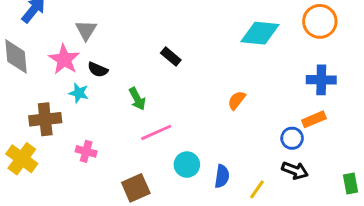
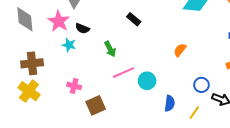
brown cross: (45, 119) -> (32, 63), moved
blue circle: (292, 138) -> (201, 85), moved
cyan circle: (187, 165) -> (147, 81), moved
brown square: (136, 188) -> (96, 105), moved

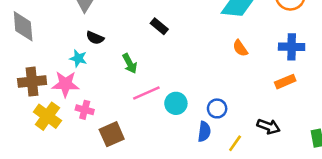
pink star: (59, 21) -> (65, 84), moved, turned -30
orange semicircle: (180, 50) -> (240, 48), moved, turned -72
blue circle: (201, 85) -> (217, 108), moved
yellow cross: (29, 91) -> (47, 116), moved

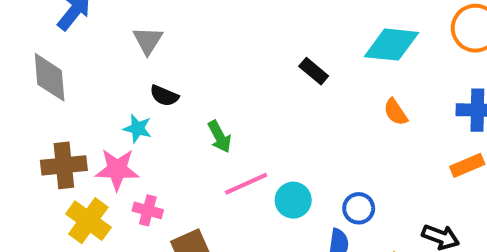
black rectangle: (159, 26) -> (314, 71), moved

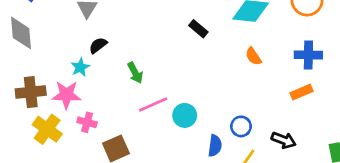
black semicircle: (164, 96) -> (98, 45), turned 120
cyan star: (138, 128) -> (80, 67), turned 30
blue circle: (359, 208) -> (241, 126), moved

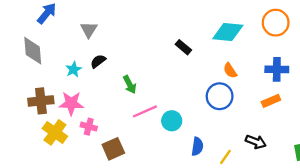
cyan star: (80, 67) -> (74, 69), moved
blue circle: (241, 126) -> (220, 96), moved, size x1.5

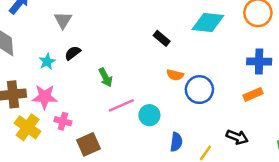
orange semicircle: (230, 71) -> (175, 75), moved, turned -42

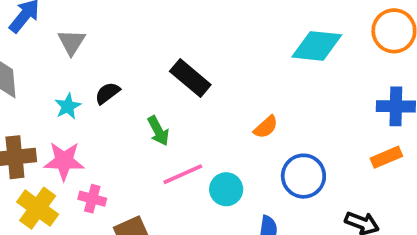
gray triangle: (63, 20) -> (72, 42), moved
black rectangle: (162, 38) -> (190, 78), moved, size x1.5
orange semicircle: (175, 75) -> (266, 127), turned -56
blue circle: (199, 90) -> (303, 176), moved

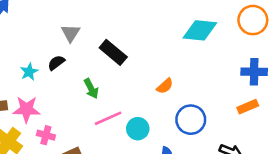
gray triangle: (72, 42) -> (70, 33), moved

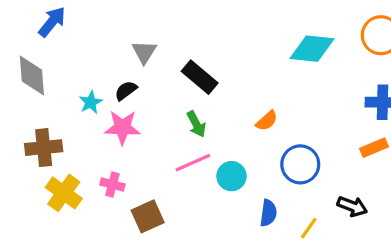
green arrow: (91, 89) -> (196, 124), moved
pink star: (27, 109) -> (122, 127), moved

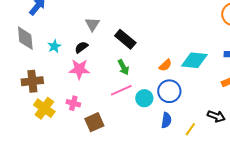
cyan diamond: (312, 49) -> (194, 60), moved
cyan star: (91, 102) -> (54, 46), moved
blue circle: (300, 164) -> (169, 91), moved

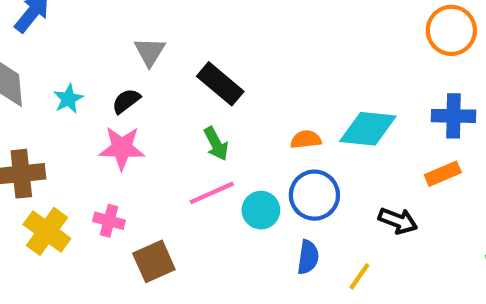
orange semicircle: (165, 65) -> (306, 139), turned -144
black arrow: (216, 116) -> (398, 221), moved

